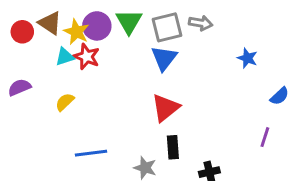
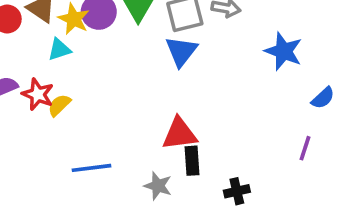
red star: (87, 57) -> (38, 94), moved
blue star: (247, 58) -> (284, 51), size x1.5
red triangle: (166, 108) -> (179, 134), moved, turned 32

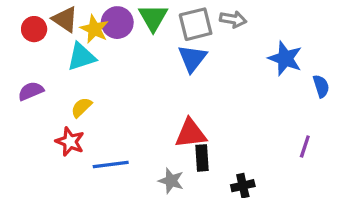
cyan triangle: (59, 49) -> (81, 57), size x1.4
red star: (38, 94) -> (70, 142), moved
blue semicircle: (323, 98) -> (321, 86), moved, turned -65

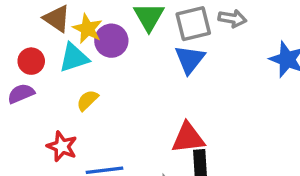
purple circle: (117, 23) -> (111, 41), moved
red circle: (34, 29) -> (31, 61), moved
yellow semicircle: (81, 107) -> (87, 100), moved

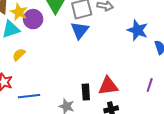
red triangle: (188, 138) -> (108, 86), moved

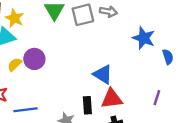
purple circle: (33, 19) -> (34, 59), moved
blue triangle: (80, 30) -> (103, 74), moved, turned -36

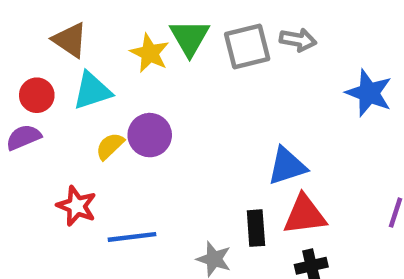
yellow star: (15, 18) -> (150, 53), moved
blue triangle: (103, 74) -> (287, 166), turned -50

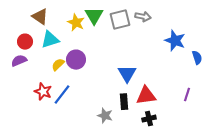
blue triangle: (287, 166) -> (127, 74), moved, turned -42
blue line: (132, 237) -> (62, 95), moved, turned -45

